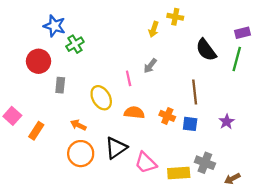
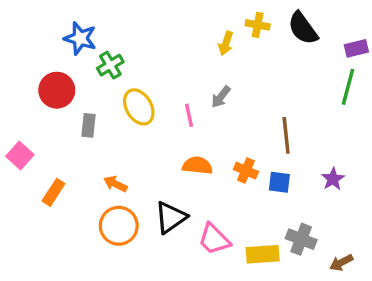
black semicircle: (206, 50) -> (303, 28), moved
yellow ellipse: (101, 98) -> (139, 107), moved
pink square: (12, 116) -> (20, 155), moved

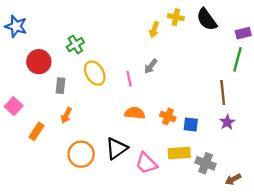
blue star: (80, 38) -> (16, 26), moved
brown line: (286, 135) -> (223, 93), moved
orange arrow: (115, 184) -> (66, 115), moved, turned -91
yellow rectangle: (263, 254) -> (179, 153), moved

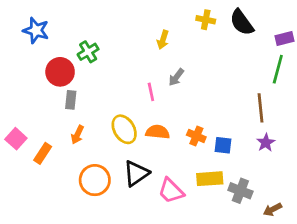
blue star: (16, 26) -> (36, 30), moved
yellow arrow: (154, 30) -> (163, 40), moved
red circle: (39, 62) -> (60, 72), moved
yellow ellipse: (95, 73) -> (124, 129), moved
pink square: (14, 106) -> (16, 139), moved

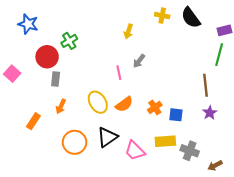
orange semicircle: (158, 132) -> (124, 104), turned 138
orange cross: (196, 136) -> (155, 107), turned 32
pink square: (16, 139) -> (12, 74), moved

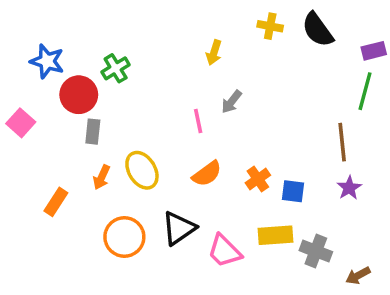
blue star: (28, 24) -> (47, 61), moved
yellow ellipse: (98, 102) -> (142, 170), moved

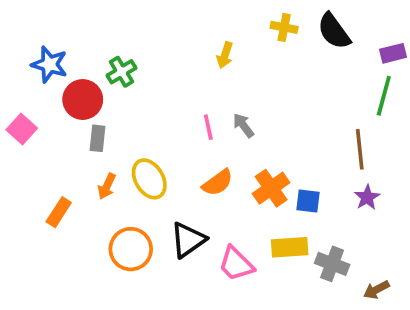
gray arrow: (232, 102) -> (243, 125), moved, turned 105
orange cross: (258, 179) -> (271, 188), size x1.4

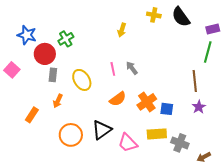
yellow ellipse: (149, 179) -> (82, 80), moved

